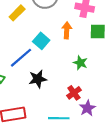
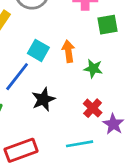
orange arrow: (67, 30) -> (68, 51), moved

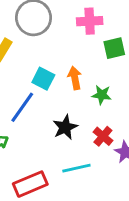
black star: (43, 99) -> (65, 127), moved
cyan line: (80, 144) -> (76, 168), moved

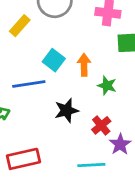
blue line: (22, 107) -> (29, 84), turned 36
cyan line: (76, 168) -> (91, 165), moved

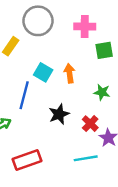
blue line: (29, 84) -> (24, 95), turned -60
green star: (107, 86) -> (102, 92), moved

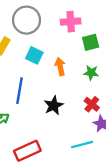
cyan square: (43, 72) -> (34, 55), moved
green star: (102, 92) -> (91, 73), moved
red cross: (90, 124) -> (92, 104), moved

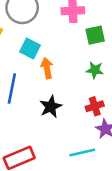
orange arrow: (60, 67) -> (47, 68), moved
red cross: (92, 104) -> (95, 106), turned 32

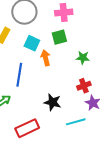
green square: (95, 35) -> (59, 37), moved
black star: (51, 107) -> (52, 102), moved, turned -30

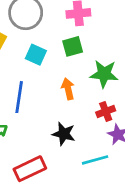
orange arrow: (46, 58) -> (68, 89), moved
green star: (83, 58) -> (104, 74), size x1.5

